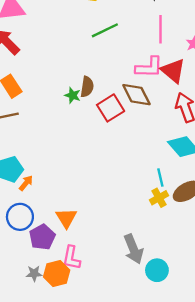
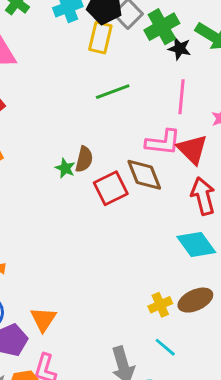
cyan line: (160, 177) -> (165, 347), moved, turned -42

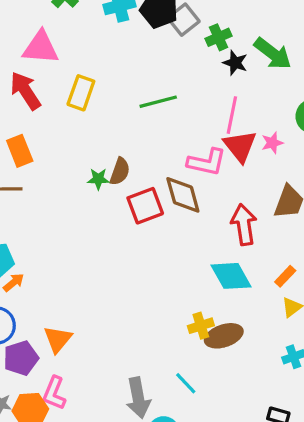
green cross: (162, 27) -> (218, 37), size x0.7
yellow rectangle: (100, 38) -> (81, 93), moved
red triangle: (192, 149) -> (240, 146), moved
green star: (65, 168) -> (98, 179), turned -30
yellow cross: (160, 305) -> (201, 326), moved

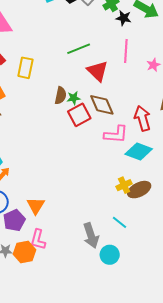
yellow rectangle: (81, 93) -> (25, 68), moved
red triangle: (240, 146) -> (98, 71), moved
pink L-shape: (207, 162) -> (116, 134), moved
green star: (98, 179) -> (74, 98), moved
cyan diamond: (231, 276) -> (139, 152), turned -32

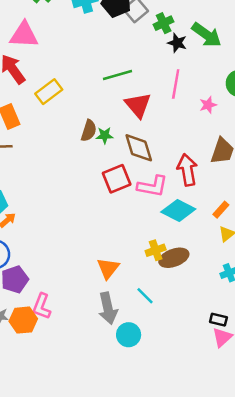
yellow rectangle: (25, 68) -> (49, 92), turned 35
red square: (79, 115) -> (117, 179), moved
orange triangle: (36, 206) -> (108, 268), moved

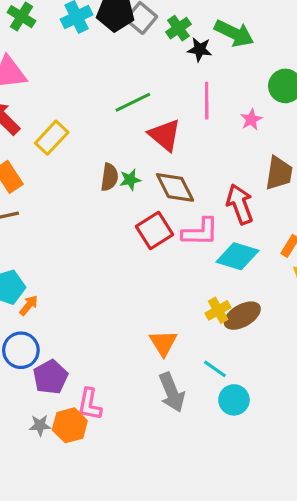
cyan circle: (129, 335) -> (234, 400), moved

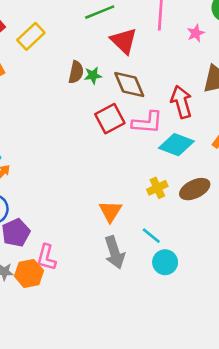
brown ellipse: (242, 316) -> (195, 189), moved

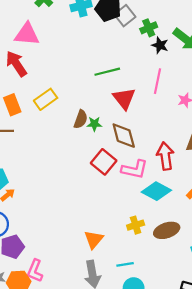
yellow rectangle: (31, 36) -> (46, 99), moved
red square: (110, 119) -> (104, 162), turned -30
cyan line: (151, 236) -> (125, 264), turned -56

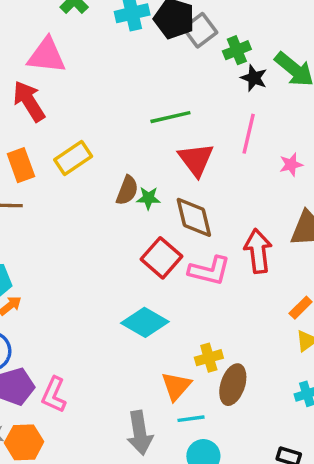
cyan diamond: (156, 191) -> (145, 322), moved
brown ellipse: (167, 230) -> (233, 385), moved, turned -55
orange triangle: (94, 239) -> (176, 386), moved
pink L-shape: (35, 271) -> (54, 395), moved

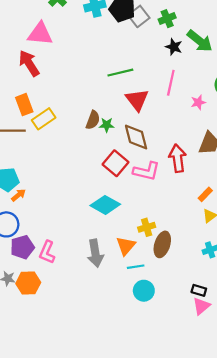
green cross: (237, 50) -> (167, 19), moved
yellow rectangle: (73, 158) -> (44, 119), moved
gray arrow: (140, 433) -> (95, 253), moved

